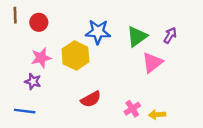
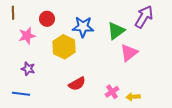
red circle: (39, 22) -> (47, 19), moved
purple arrow: (170, 35) -> (144, 17), moved, size x1.6
pink star: (41, 58) -> (27, 36), moved

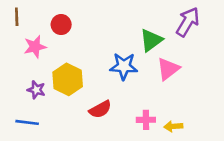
blue star: (83, 27) -> (124, 66), moved
yellow hexagon: (64, 47) -> (68, 79), moved
pink cross: (112, 92) -> (146, 120), turned 32

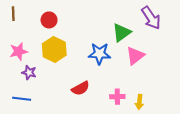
purple arrow: (188, 22) -> (151, 18), turned 115
pink star: (35, 47) -> (19, 52), moved
yellow hexagon: (68, 79) -> (54, 49), moved
yellow arrow: (173, 126) -> (139, 102), turned -80

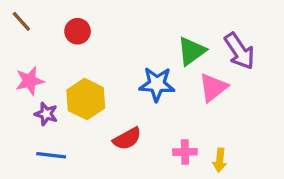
brown line: (13, 14) -> (21, 21), turned -40
purple arrow: (151, 18) -> (240, 51), moved
yellow hexagon: (54, 49) -> (86, 99), moved
blue line: (22, 99) -> (51, 155), moved

